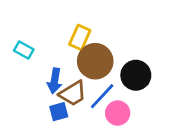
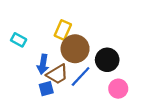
pink circle: (118, 113) -> (118, 89), moved

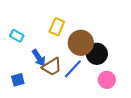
brown circle: (75, 49) -> (81, 43), moved
blue arrow: (43, 64) -> (39, 58), turned -42
blue square: (46, 89) -> (18, 80), moved

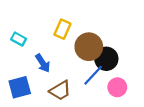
brown trapezoid: (52, 67) -> (60, 91), moved
blue line: (73, 69) -> (93, 75), moved
blue square: (18, 80) -> (20, 87), size x1.5

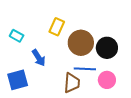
black circle: (106, 59) -> (107, 48), moved
blue line: (93, 75) -> (85, 69), turned 50
brown trapezoid: (60, 91) -> (72, 83), moved, turned -55

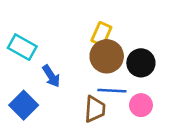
yellow rectangle: (57, 27) -> (101, 34), moved
cyan rectangle: (17, 36) -> (22, 47), size x1.5
blue square: (18, 80) -> (24, 105), turned -30

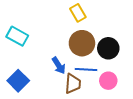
yellow rectangle: (101, 34) -> (78, 13), moved, turned -54
blue arrow: (51, 76) -> (59, 65), moved

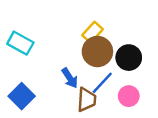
yellow rectangle: (78, 13) -> (93, 32), moved, turned 72
blue line: (86, 70) -> (102, 83), turned -50

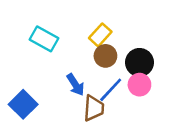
cyan rectangle: (20, 43) -> (44, 39), moved
brown circle: (97, 52) -> (105, 56), size x0.7
pink circle: (129, 96) -> (139, 85), moved

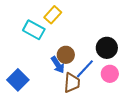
yellow rectangle: (100, 35) -> (53, 15), moved
brown circle: (105, 56) -> (66, 55), moved
pink circle: (139, 85) -> (110, 74), moved

